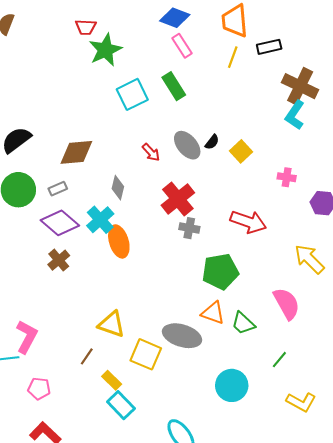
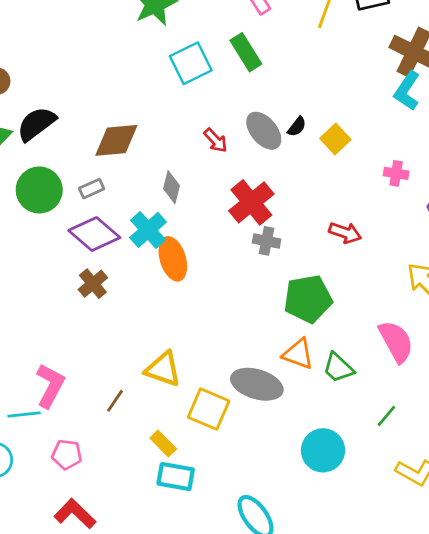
red arrow: (248, 222) -> (345, 233), size x0.7
brown line: (87, 356) -> (115, 401), moved
cyan rectangle: (121, 405) -> (176, 477), turned -36

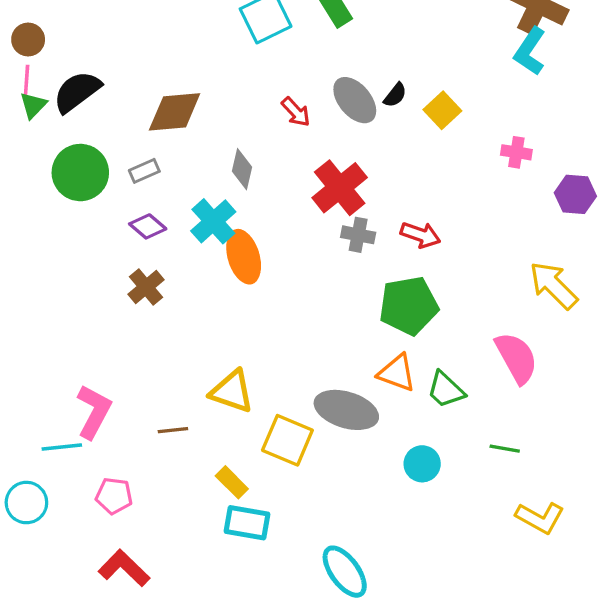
red arrow: (345, 233) -> (420, 235), moved
purple diamond: (94, 234) -> (148, 226), size x0.6
brown line: (115, 401) -> (173, 430), turned 50
green line: (386, 416) -> (505, 449), turned 60
cyan circle: (323, 450) -> (422, 464), moved, size x0.7

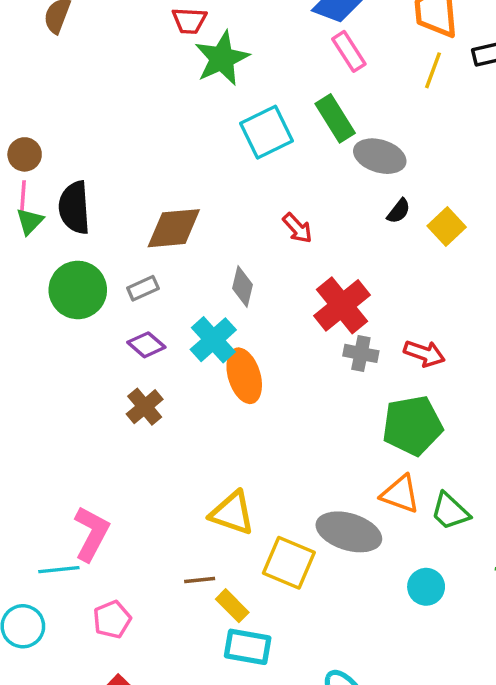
black semicircle: (77, 92) -> (74, 208), turned -57
gray ellipse: (355, 100) -> (380, 156), moved, turned -33
brown line: (173, 430) -> (200, 580), moved
pink pentagon: (114, 496) -> (112, 619), turned -30

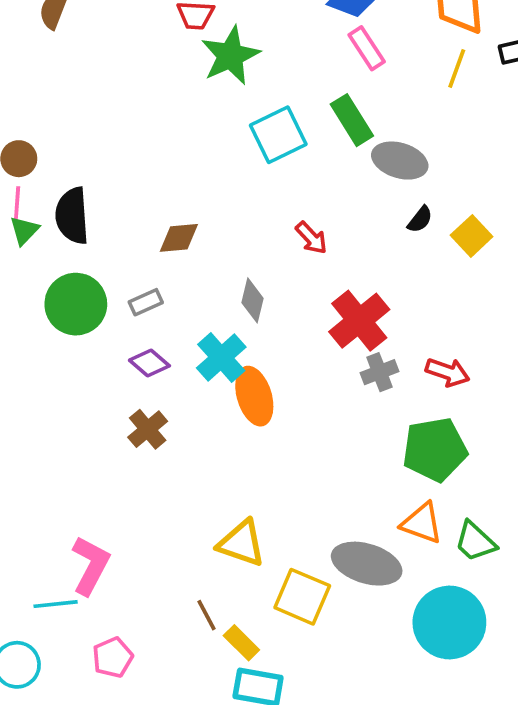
brown diamond: (174, 228) -> (179, 238), size x0.7
gray cross: (361, 353) -> (379, 372), turned -32
brown line: (200, 580) -> (206, 615), turned 68
cyan circle: (426, 587) -> (449, 622), size x1.8

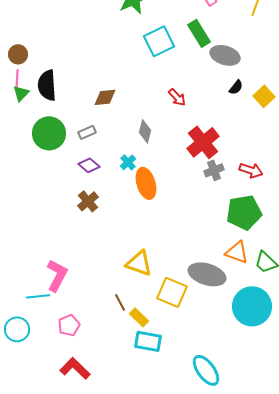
cyan cross: (221, 357) -> (128, 162), size x0.6

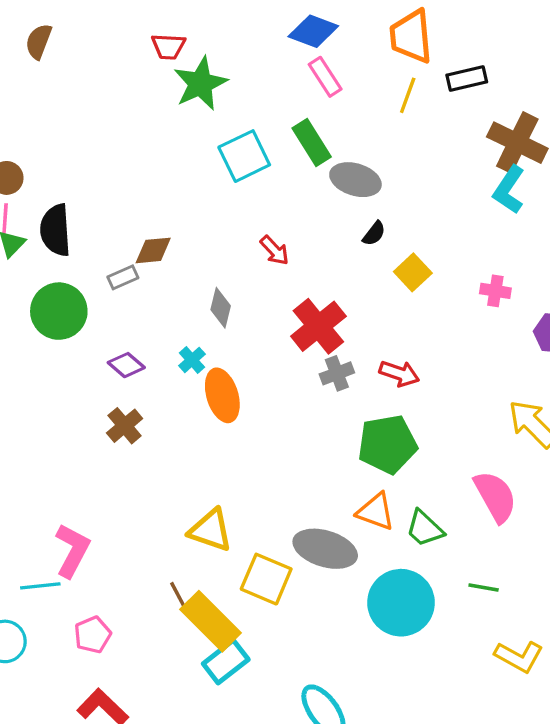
yellow square: (264, 96) -> (413, 272), moved
gray rectangle: (87, 132) -> (123, 277), moved
yellow rectangle: (139, 317) -> (211, 621), size x1.8
cyan rectangle: (148, 341) -> (226, 662), turned -48

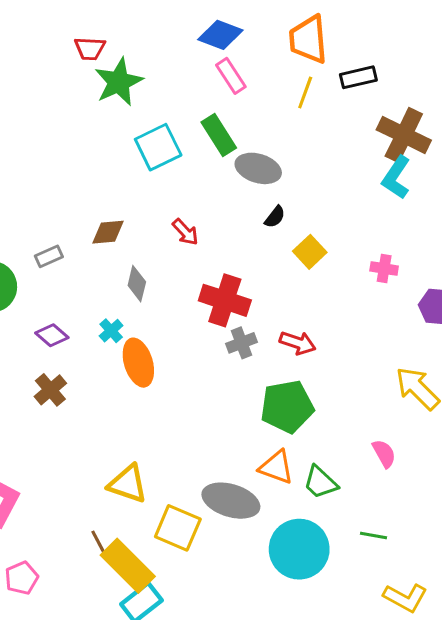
brown diamond: (153, 250) -> (108, 232), moved
red cross: (318, 326) -> (225, 300), turned -33
pink semicircle: (495, 496) -> (384, 454), size x0.6

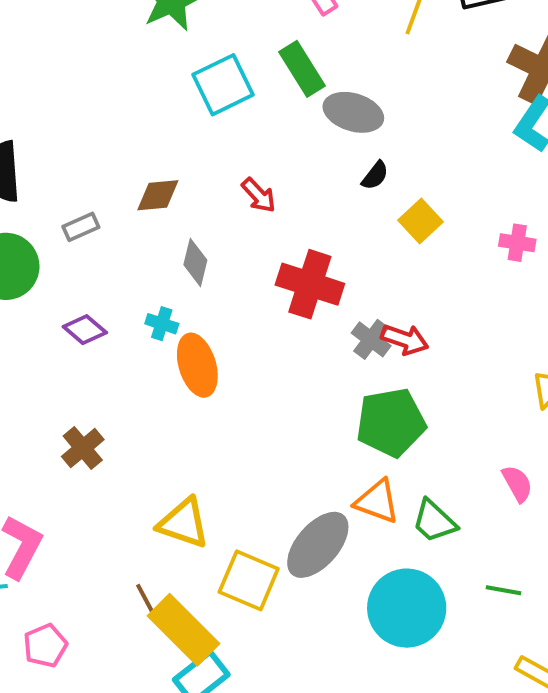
cyan cross: (111, 331) -> (162, 324), turned -30
gray cross: (242, 343) -> (371, 339), moved, turned -32
brown cross: (50, 390) -> (83, 448), moved
gray ellipse: (231, 501) -> (318, 545), turned -66

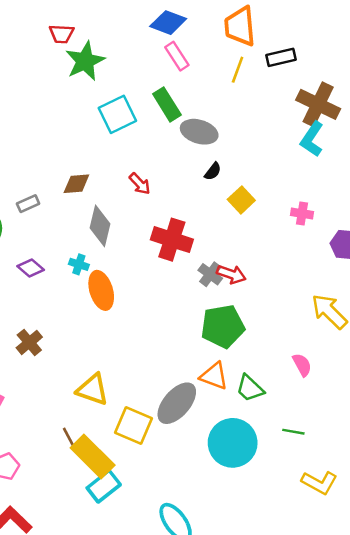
gray diamond: (195, 262) -> (100, 226), size x1.4

